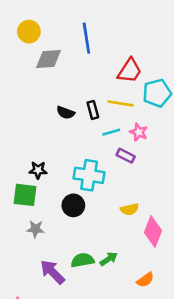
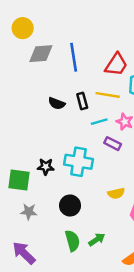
blue line: (86, 38) -> (74, 57), moved
black star: (38, 170) -> (46, 167), moved
black circle: (73, 205) -> (70, 205), moved
green semicircle: (83, 260) -> (72, 241), turned 85
purple arrow: (52, 272) -> (24, 253), moved

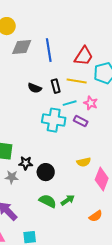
cyan cross: (79, 162) -> (54, 120), moved
black star: (46, 167) -> (26, 163), moved
green semicircle: (72, 241) -> (48, 201), turned -48

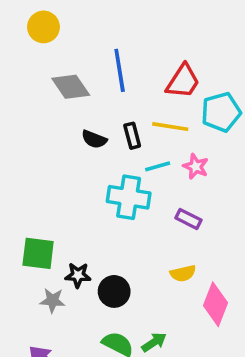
gray diamond: (22, 47) -> (71, 87), moved, turned 60
purple rectangle: (81, 121) -> (188, 219), moved

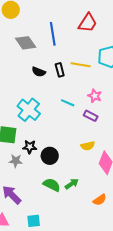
red trapezoid: (183, 81) -> (88, 23), moved
cyan line: (158, 166) -> (68, 103), moved, turned 40
pink star: (196, 166) -> (95, 96), moved
cyan cross: (129, 197) -> (29, 110), moved, turned 30

